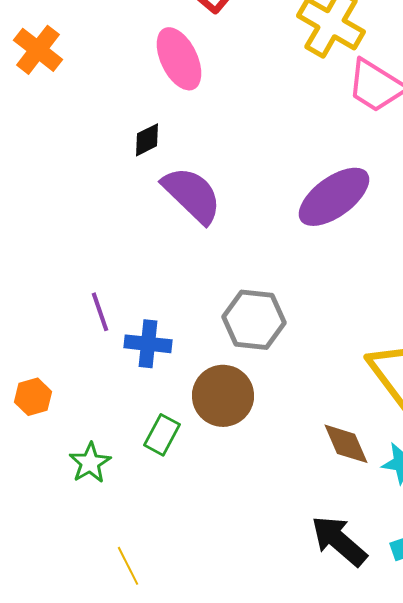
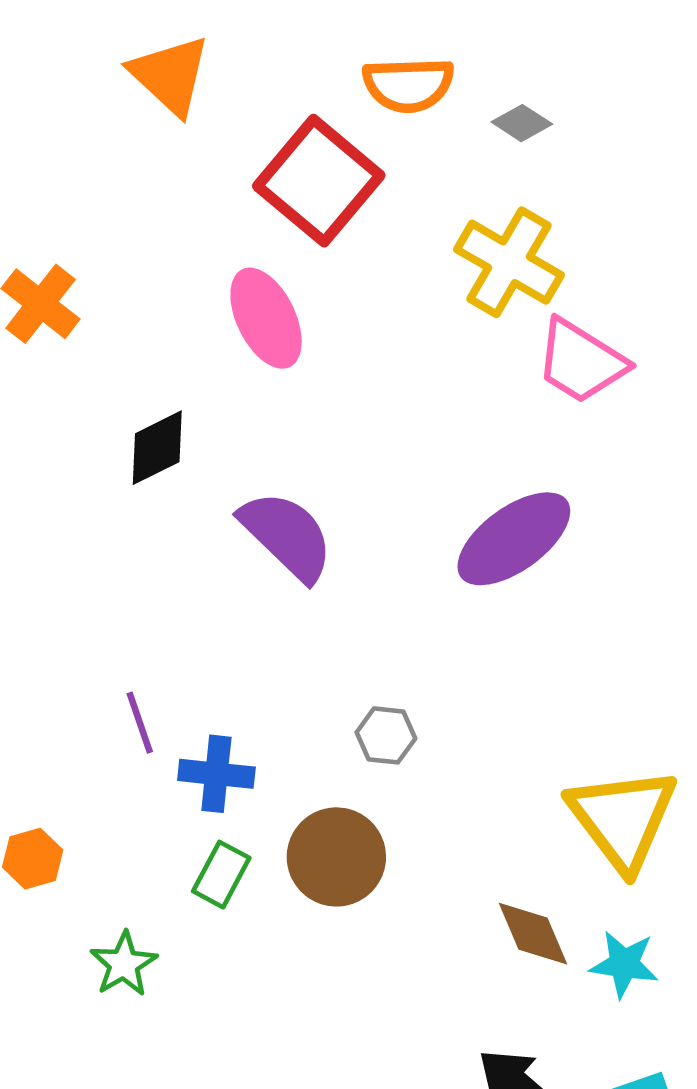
black diamond: (147, 140) -> (157, 448), moved, size x1.4
gray hexagon: (254, 320) -> (386, 735), size x0.6
green rectangle: (162, 435) -> (221, 875), moved

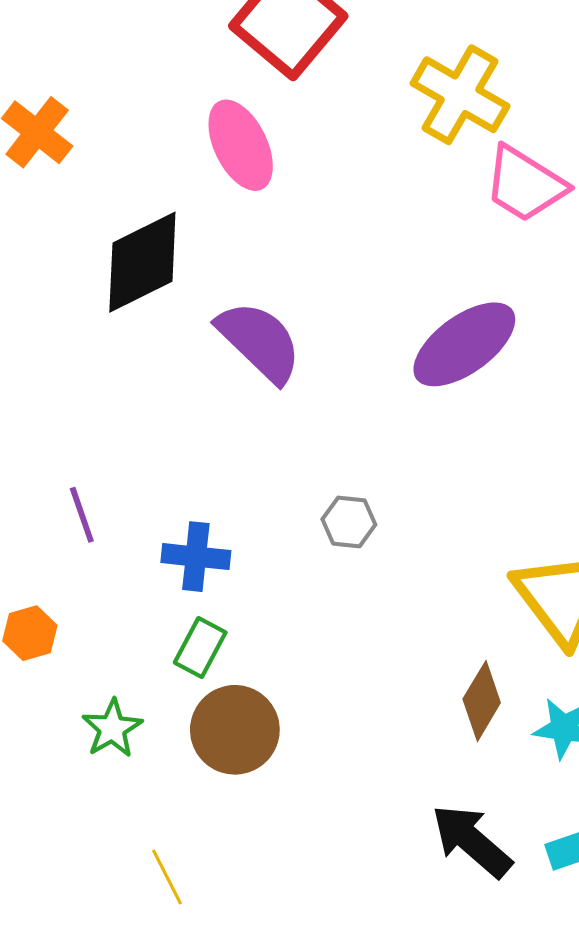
black diamond: (157, 448) -> (142, 262), size x1.5
purple line: (140, 723) -> (82, 515), moved
brown circle: (336, 857) -> (235, 730), moved
brown diamond: (533, 934) -> (482, 701), turned 54

